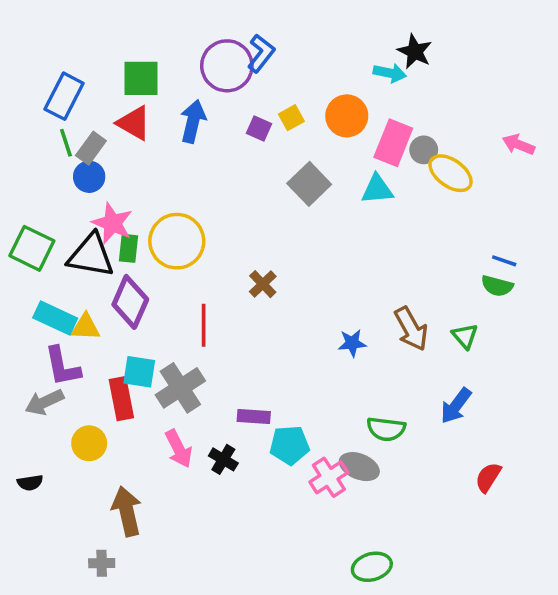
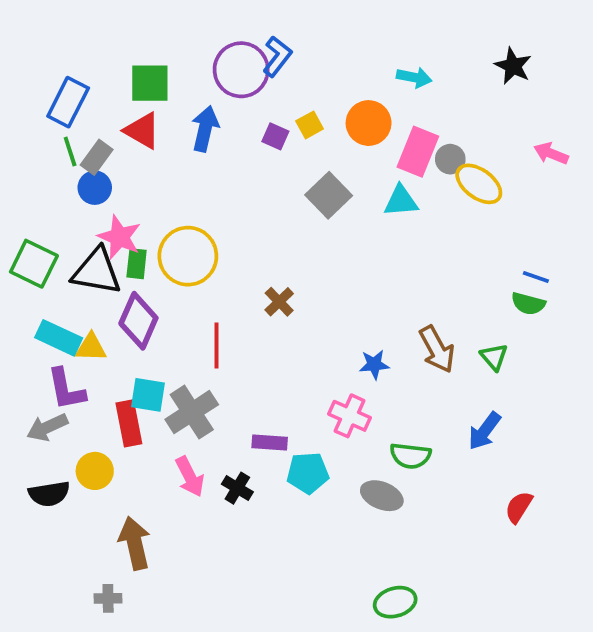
black star: (415, 51) -> (513, 66), moved
pink cross: (329, 477) -> (350, 416), moved, turned -33
black semicircle: (30, 483) -> (49, 494), moved, size x1.5

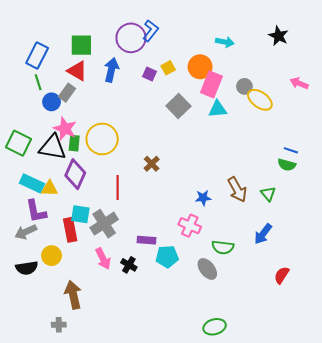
pink rectangle: (418, 152) -> (211, 84), moved
gray rectangle: (97, 157) -> (67, 93), moved
gray ellipse: (382, 496) -> (207, 269), turned 30

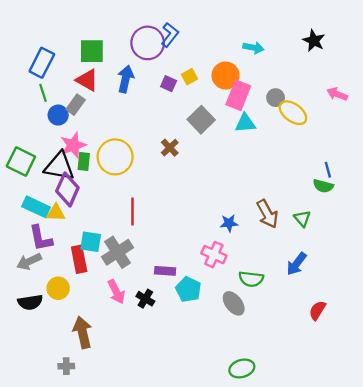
pink star: (65, 129) -> (73, 145), turned 30
blue line: (291, 150) -> (328, 170), turned 56
brown cross: (152, 164) -> (170, 148), moved
purple diamond: (75, 174) -> (67, 189), moved
cyan pentagon: (167, 257) -> (188, 289), turned 30

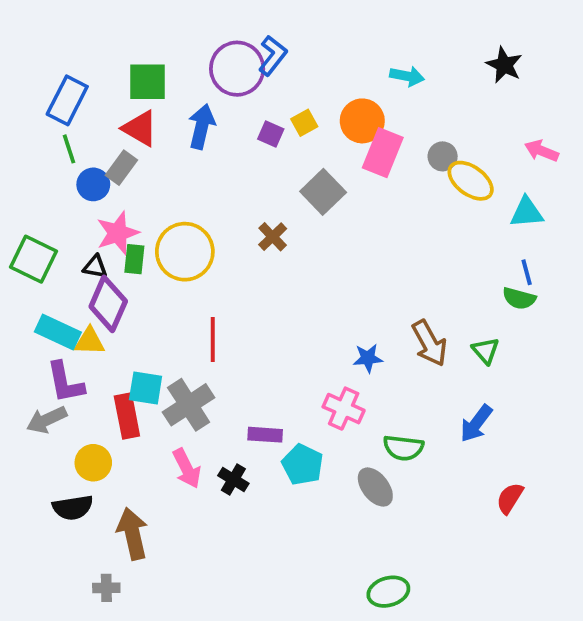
cyan triangle: (245, 123) -> (527, 212), moved
black triangle: (59, 166) -> (95, 267), size x0.5
black semicircle: (30, 302) -> (73, 508), moved

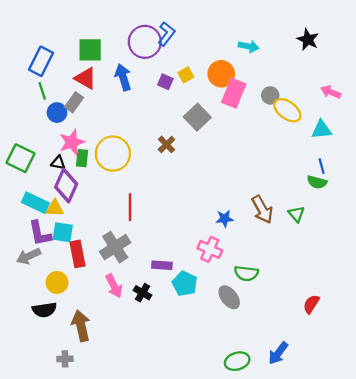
blue arrow: (202, 127) -> (123, 77), turned -30
cyan square: (146, 388) -> (63, 232), moved
blue arrow: (476, 424) -> (278, 353), moved

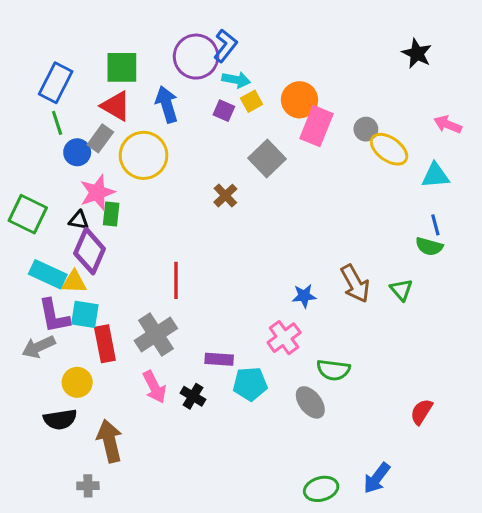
cyan arrow: (249, 46) -> (236, 80), moved
yellow circle: (113, 154) -> (144, 155), moved
pink cross: (210, 249) -> (284, 338), turned 30
cyan pentagon: (185, 284) -> (250, 384), turned -30

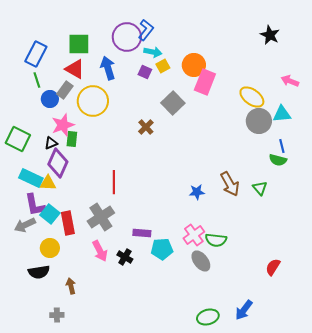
gray circle: (366, 129) -> (259, 121), moved, size x1.6
black triangle: (79, 220) -> (51, 143), turned -32
cyan square: (85, 314) -> (50, 214), moved, turned 30
pink cross: (284, 338) -> (194, 235), moved
brown arrow: (110, 441) -> (71, 286), size x0.6

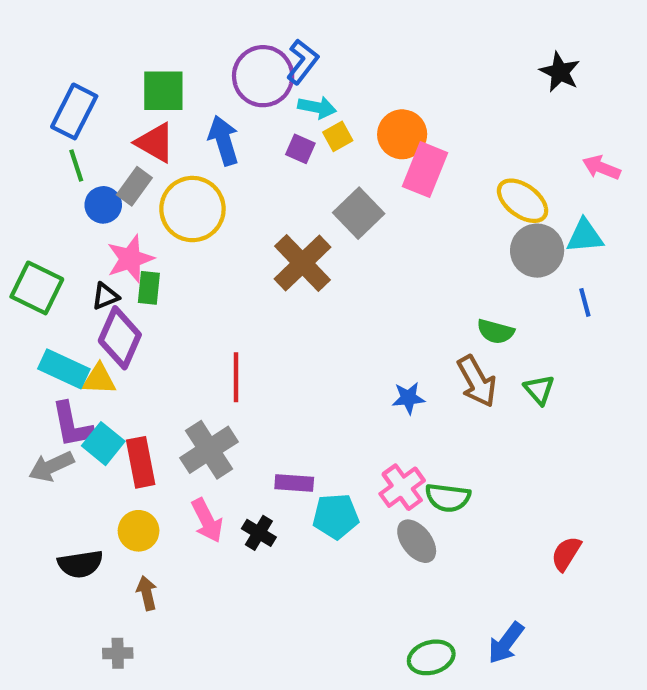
brown cross: (146, 127) -> (302, 263), size x1.8
green semicircle: (278, 160) -> (496, 332), moved
yellow circle: (50, 248) -> (139, 531), moved

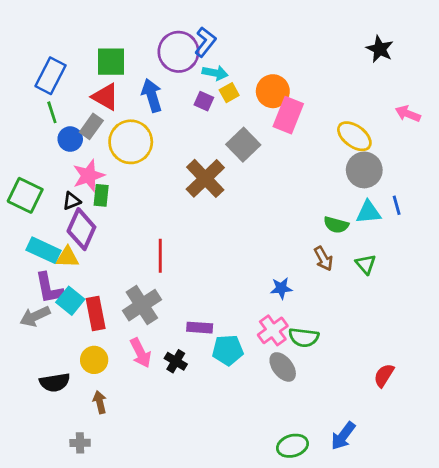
cyan triangle: (585, 236) -> (368, 212), moved
brown arrow: (477, 381) -> (323, 259), size x0.7
blue star: (408, 398) -> (281, 288), moved

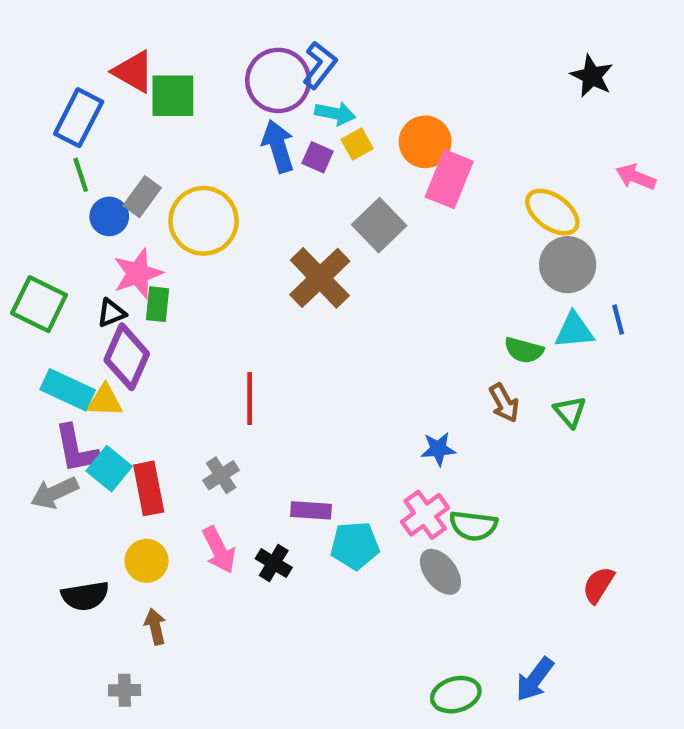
blue arrow: (152, 95) -> (278, 146), moved
red triangle: (105, 97) -> (133, 72), moved
gray cross: (142, 305) -> (221, 475), size x0.6

